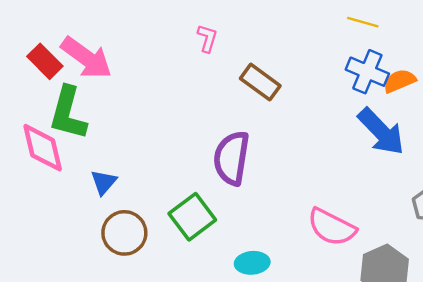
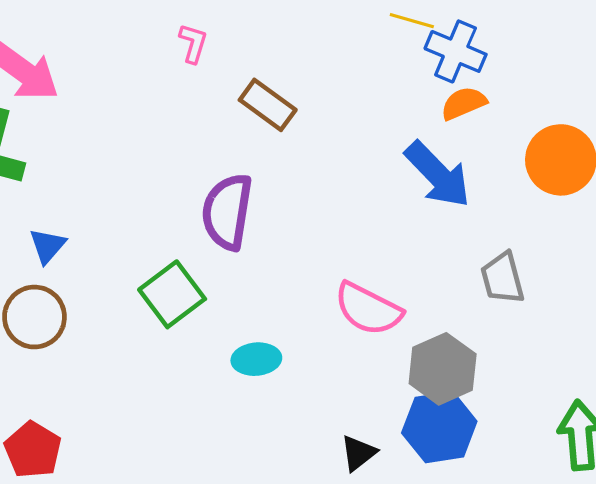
blue cross: (367, 72) -> (456, 51), moved
brown circle: (124, 233) -> (34, 317), moved

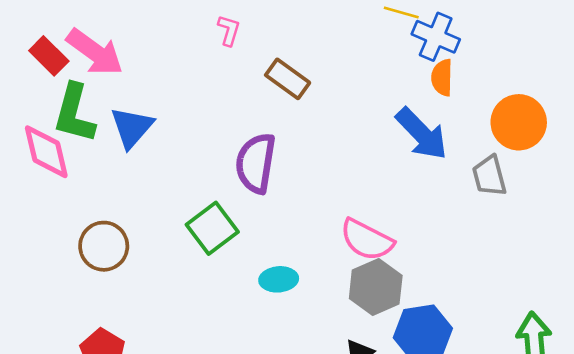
orange semicircle: (464, 103) -> (442, 78), turned -66
blue triangle: (47, 246) -> (132, 127), moved, size x1.5
gray trapezoid: (502, 278) -> (489, 176), moved
gray hexagon: (443, 369) -> (376, 287), moved

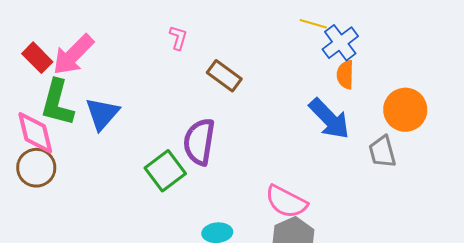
blue cross: (436, 37) -> (340, 43), turned 30
pink arrow: (95, 52) -> (73, 55), turned 99
green square: (212, 228) -> (165, 171), moved
brown circle: (104, 246) -> (36, 168), moved

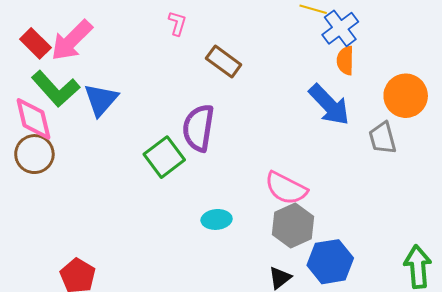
green L-shape: (57, 103) -> (56, 89), turned -57

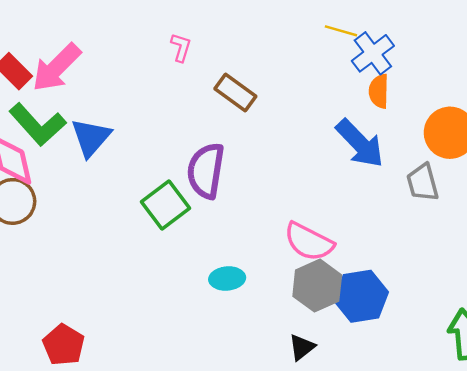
blue hexagon: (330, 262) -> (361, 296), moved

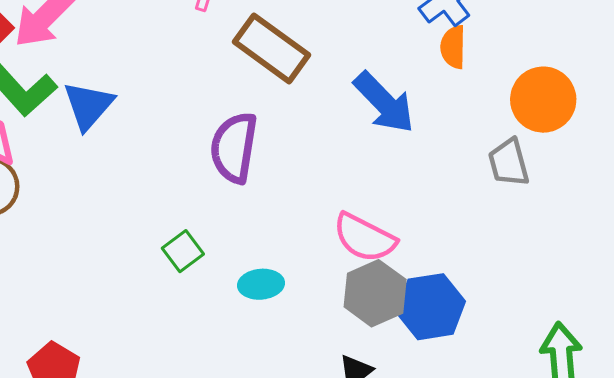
brown rectangle: (235, 92) -> (271, 48), size x1.4
blue arrow: (360, 143) -> (384, 103), moved
green square: (165, 205) -> (183, 251), moved, size x0.7

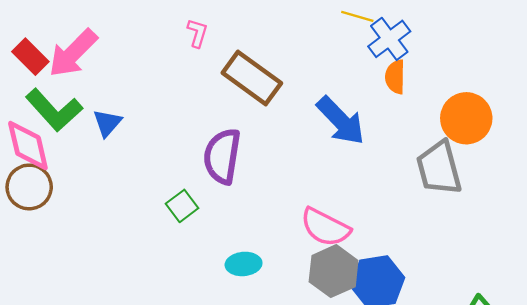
blue triangle: (88, 106) -> (107, 123), size x0.7
gray trapezoid: (509, 163) -> (439, 168), size x1.4
green square: (183, 251) -> (182, 206), moved

